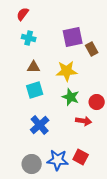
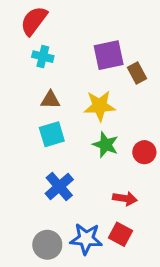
red semicircle: (23, 14) -> (34, 21), size x1.5
red arrow: (84, 121) -> (125, 198), moved

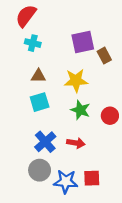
red arrow: (125, 198) -> (76, 143), moved
red square: (120, 234) -> (92, 178), turned -30
gray circle: (47, 245) -> (40, 170), moved

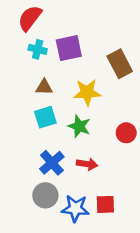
purple square: (83, 42) -> (69, 48), moved
brown rectangle: (104, 56) -> (120, 64), size x1.5
green star: (80, 110) -> (79, 126), moved

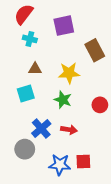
purple square: (69, 48) -> (64, 26), moved
cyan square: (45, 117) -> (26, 94), moved
gray circle: (45, 195) -> (25, 149), moved

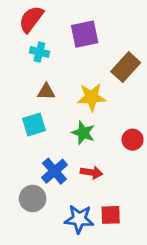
brown rectangle: (95, 50) -> (126, 67), turned 70

